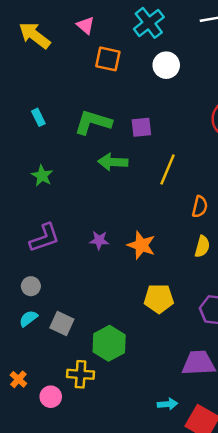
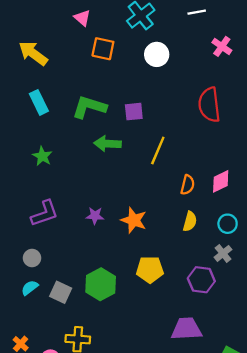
yellow arrow: (35, 35) -> (33, 53), moved
cyan rectangle: (38, 117) -> (39, 102), size x1.5
green hexagon: (109, 343) -> (101, 284), moved

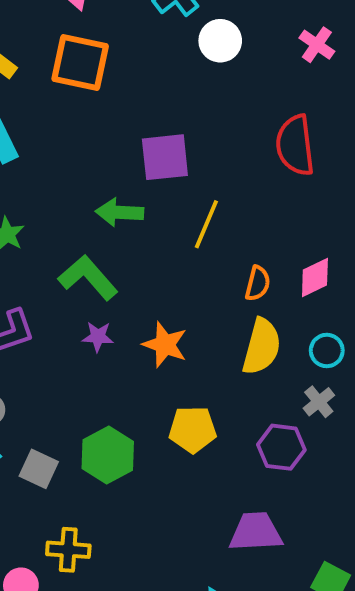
orange square: (103, 49) -> (80, 62), moved, size x1.4
white circle: (157, 54) -> (220, 41), moved
green L-shape: (89, 107) -> (88, 277), moved, turned 32
purple square: (134, 112) -> (165, 157), size x1.5
yellow semicircle: (190, 221) -> (262, 347), size x1.6

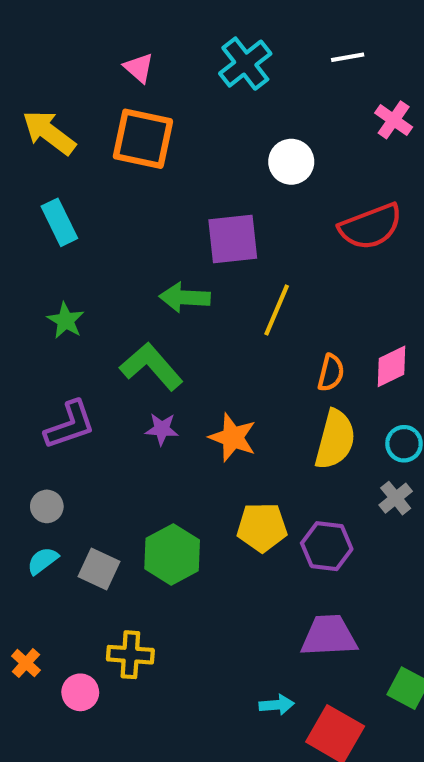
white circle: (220, 41) -> (291, 162), moved
red semicircle: (295, 145) -> (371, 226), turned -104
purple hexagon: (281, 447) -> (327, 546), moved

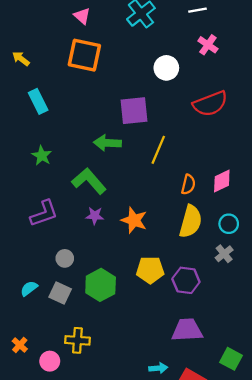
pink cross: (394, 120) -> (208, 45), moved
yellow arrow: (49, 132) -> (21, 59), moved, size x0.6
gray circle: (47, 506) -> (65, 258), moved

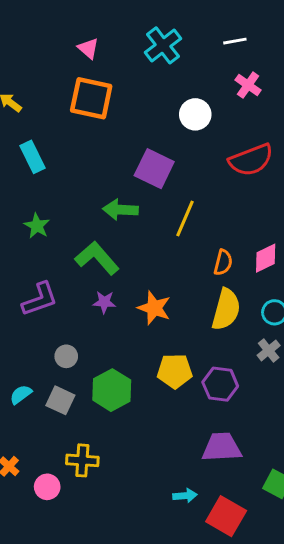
purple square: (134, 111) -> (154, 169), turned 32

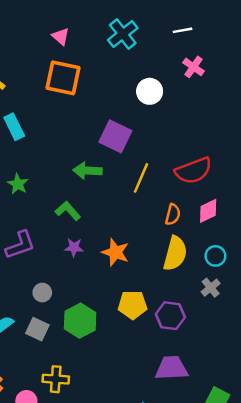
red semicircle: (251, 160) -> (193, 171), moved
green L-shape: (97, 258) -> (68, 211), size x0.7

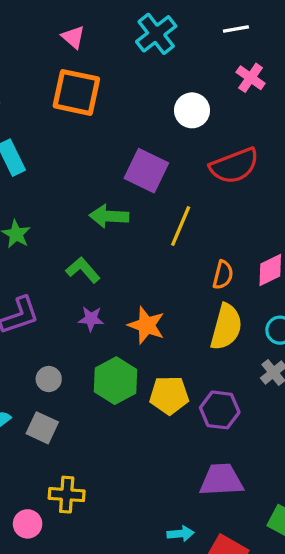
red semicircle: (193, 171) -> (234, 166), moved
green hexagon: (80, 321) -> (115, 381), moved

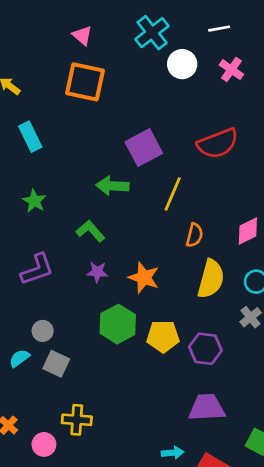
white circle: (192, 110) -> (182, 64), moved
purple square: (146, 171) -> (144, 148), turned 36
orange semicircle: (223, 275) -> (194, 235), moved
gray circle: (49, 379) -> (43, 331), moved

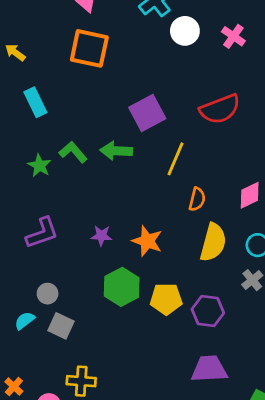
green L-shape: (90, 231) -> (73, 152), moved

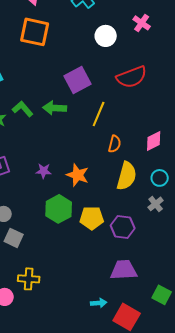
white circle: (185, 31) -> (106, 36), moved

